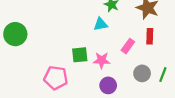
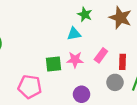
red rectangle: (150, 36) -> (123, 62), moved
pink star: (102, 60) -> (75, 60), moved

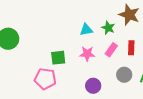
green star: (85, 14) -> (108, 28), moved
red rectangle: (123, 62) -> (131, 48), moved
green square: (53, 64) -> (58, 58), moved

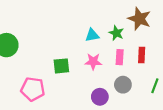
pink rectangle: (111, 50) -> (120, 57), turned -32
gray circle: (124, 75) -> (123, 85), moved
pink pentagon: (45, 79) -> (33, 89), moved

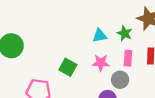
green square: (61, 66) -> (68, 67), turned 35
gray circle: (123, 85) -> (120, 80), moved

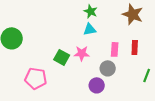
green star: (125, 33) -> (91, 11), moved
pink star: (101, 63) -> (82, 53), moved

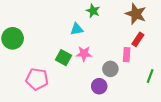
cyan triangle: (90, 29) -> (77, 29), moved
red rectangle: (135, 47) -> (138, 39), moved, turned 32
pink rectangle: (115, 49) -> (127, 55), moved

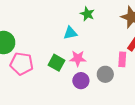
pink pentagon: (37, 79) -> (22, 64), moved
purple circle: (99, 86) -> (81, 81), moved

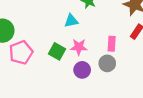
pink rectangle: (122, 59) -> (112, 44), moved
pink pentagon: (22, 64) -> (21, 52), turned -30

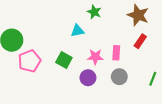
pink star: (79, 47) -> (95, 57), moved
gray circle: (107, 63) -> (119, 77), moved

